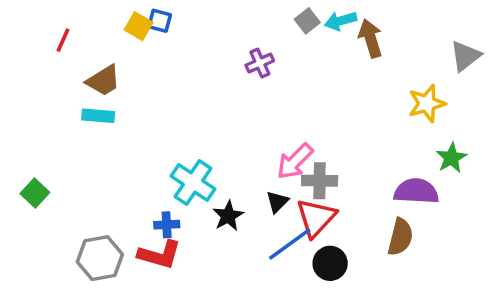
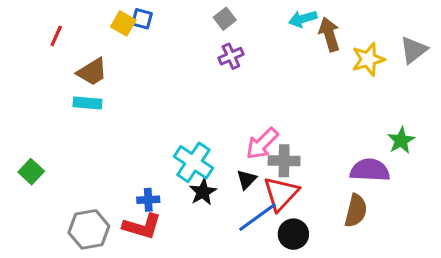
gray square: (307, 21) -> (225, 19), moved
yellow star: (427, 103) -> (368, 59), moved
cyan cross: (193, 182) -> (194, 162), moved

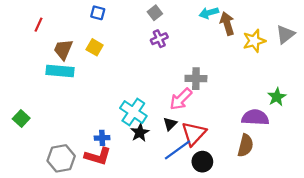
yellow square: (123, 23) -> (95, 47), moved
brown trapezoid: (92, 72) -> (63, 49), turned 145
cyan rectangle: (87, 103) -> (60, 71), size x1.4
gray cross: (284, 161) -> (196, 79), moved

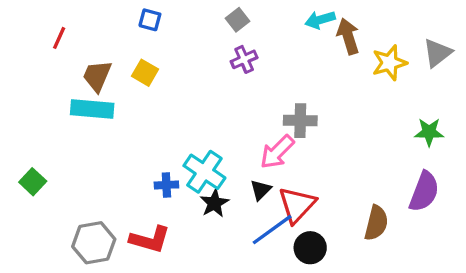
green star: (277, 97) -> (429, 132), moved, turned 30
purple semicircle: (255, 117) -> (424, 192), moved, turned 108
blue cross: (102, 138) -> (166, 185), moved

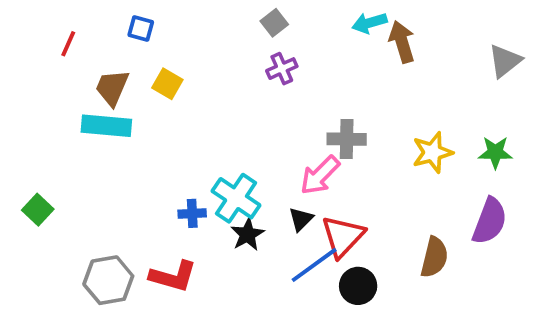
blue square: (150, 20) -> (141, 28), moved
yellow star: (389, 63) -> (432, 152), moved

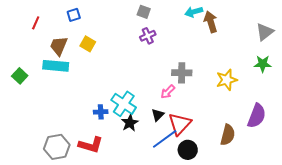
gray square: (274, 23) -> (144, 12), turned -32
blue square: (141, 28) -> (74, 15), turned -32
green star: (495, 152) -> (263, 64), moved
pink arrow: (320, 175) -> (168, 92), size x0.7
green square: (38, 210) -> (20, 76), moved

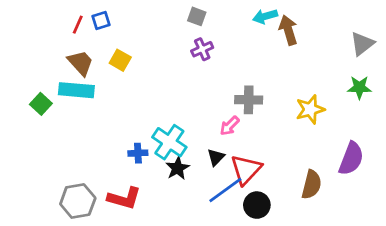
red line: (36, 23) -> (78, 25), moved
brown trapezoid: (59, 46) -> (80, 63), turned 115
green square: (20, 76) -> (41, 104), moved

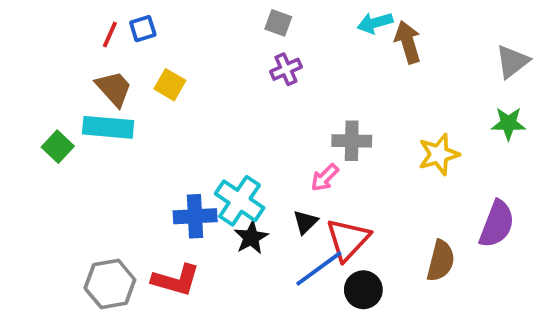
blue cross: (138, 153) -> (195, 216), size x1.5

